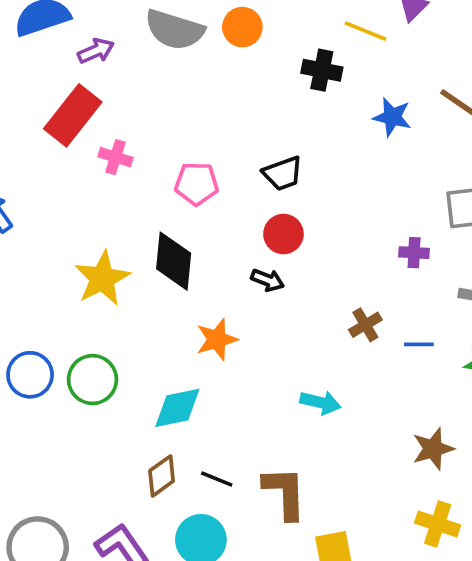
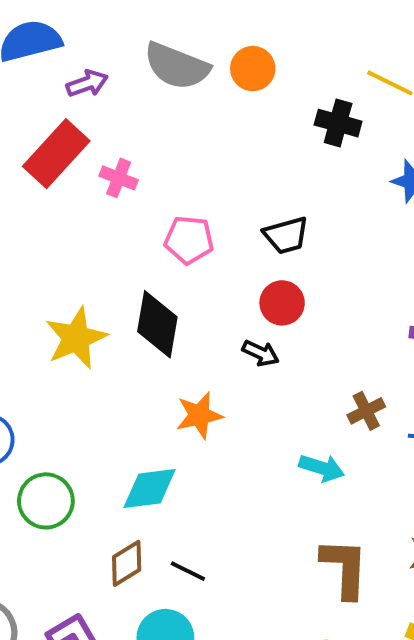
pink cross: (115, 157) -> (119, 178), moved
green circle: (92, 380) -> (46, 501), moved
cyan arrow: (320, 402) -> (322, 468), moved
brown L-shape: (285, 493) -> (345, 568), moved

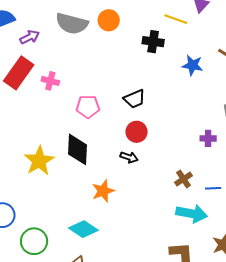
cyan arrow: (322, 468) -> (192, 214), moved, size x1.4
cyan diamond: (150, 489) -> (83, 229), turned 48

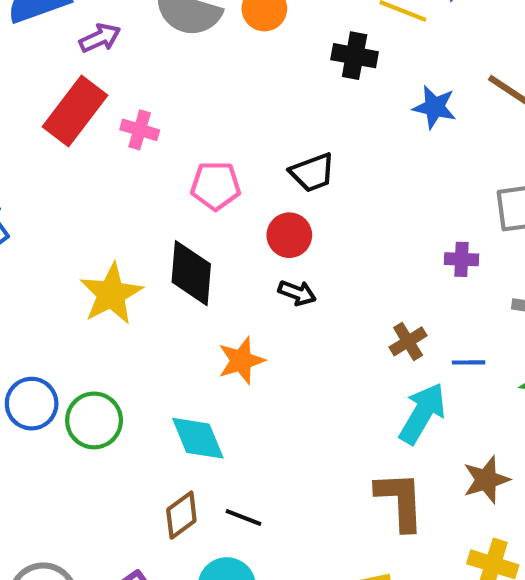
red circle: (137, 132) -> (289, 235), moved
cyan arrow: (192, 214) -> (422, 413), turned -72
cyan diamond: (83, 229) -> (198, 438), turned 32
green circle: (34, 241) -> (94, 420), moved

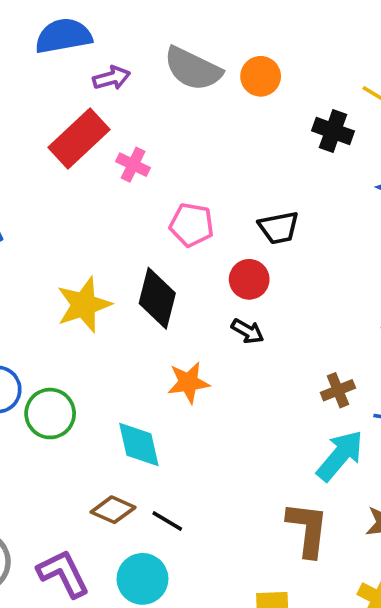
brown diamond: (181, 515) -> (113, 510), turned 51

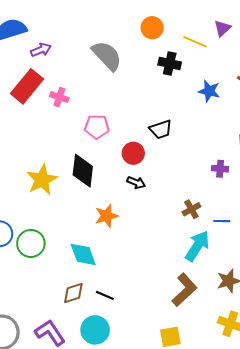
gray semicircle: (193, 69) -> (107, 56), moved, turned -152
orange circle: (261, 76) -> (152, 28), moved
black trapezoid: (279, 228) -> (161, 129), moved
brown diamond: (113, 510) -> (73, 293), turned -35
brown L-shape: (307, 529) -> (184, 290), turned 48

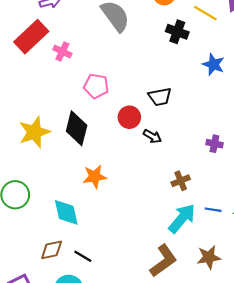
black arrow: (136, 183) -> (152, 136), moved
blue line: (222, 221) -> (213, 210), moved

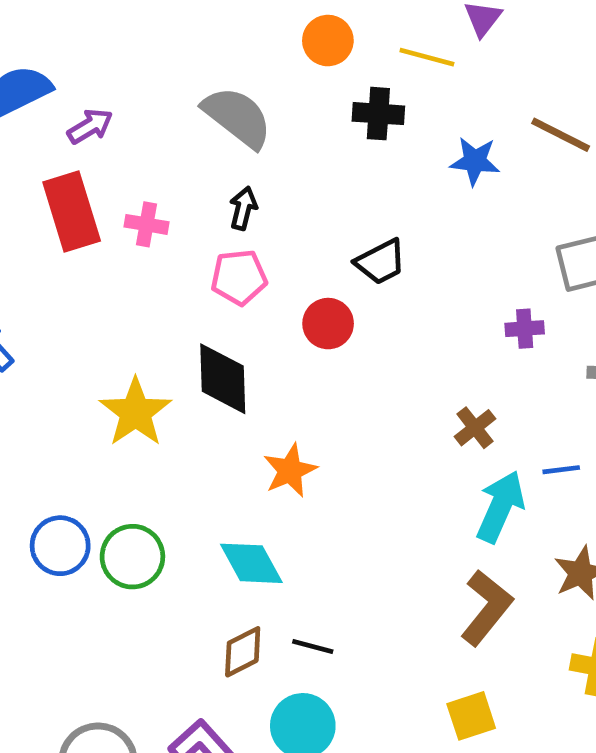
red rectangle: (31, 37) -> (72, 211), turned -48
black arrow: (152, 136) -> (243, 208), moved, turned -90

